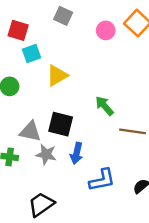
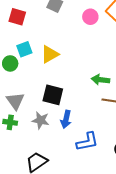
cyan square: (31, 54) -> (24, 49), moved
green arrow: (104, 106) -> (101, 80), moved, turned -42
gray triangle: (30, 131) -> (15, 101), moved, turned 42

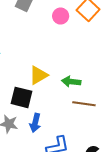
yellow triangle: (50, 54) -> (38, 75), moved

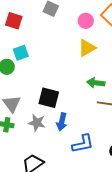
yellow triangle: (38, 75) -> (87, 48), moved

